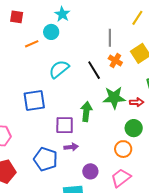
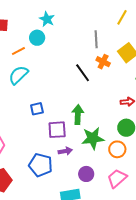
cyan semicircle: (59, 69) -> (18, 75), moved
green star: (114, 98) -> (93, 138), moved
blue square: (34, 100) -> (37, 109), moved, size x0.6

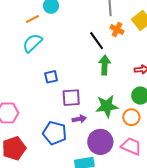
green arrow: (78, 115) -> (105, 65), moved
purple circle: (86, 174) -> (100, 142), size x1.6
pink trapezoid: (117, 178) -> (131, 146), turned 65

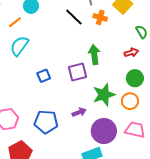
black line: (97, 41) -> (74, 17), moved
purple square: (71, 98) -> (78, 72), moved
blue pentagon: (55, 133) -> (46, 122), moved

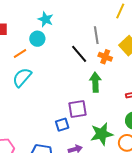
green arrow: (94, 55) -> (95, 82), moved
blue square: (44, 76) -> (62, 125), moved

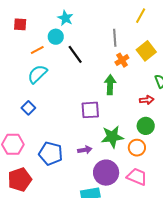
black line: (79, 54) -> (75, 54), moved
orange cross: (105, 57) -> (122, 60), turned 32
blue square: (62, 125) -> (28, 108), moved, turned -32

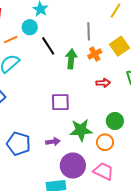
green arrow: (110, 85) -> (71, 59), moved
red arrow: (147, 100) -> (103, 83), moved

